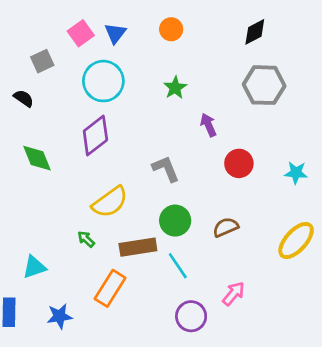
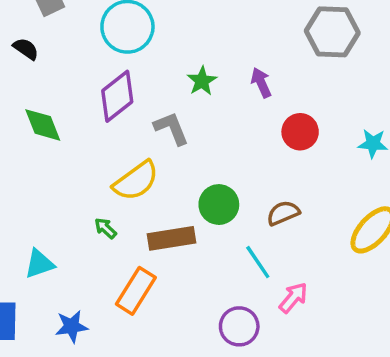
green star: (175, 88) -> (202, 81), moved
gray L-shape: (166, 169) -> (171, 128), moved
cyan line: (178, 266) -> (258, 262), moved

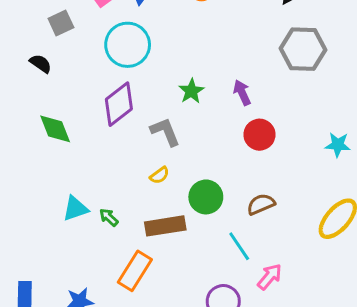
red circle: (300, 132) -> (259, 135), moved
yellow semicircle: (136, 181) -> (159, 175), moved, size x0.5
cyan triangle: (39, 264) -> (75, 209), moved

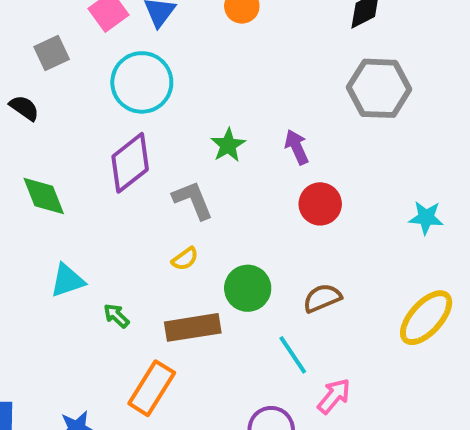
cyan triangle: (75, 209) -> (67, 280), moved

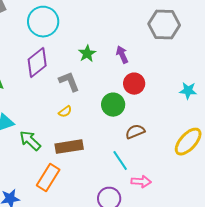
green circle: (248, 288) -> (113, 105), moved
green arrow: (116, 316) -> (30, 141), size x1.6
pink arrow: (334, 396) -> (141, 182), turned 54

